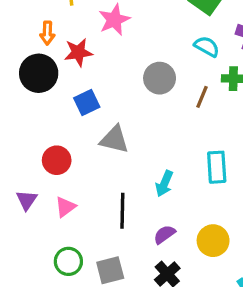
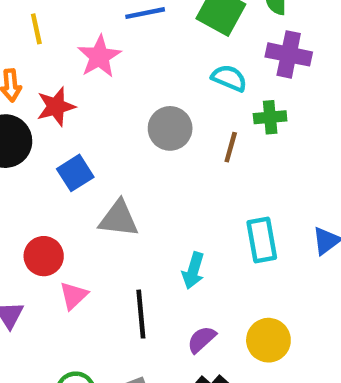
pink triangle: (65, 207) -> (74, 296), moved

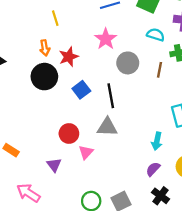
pink star: (99, 56) -> (106, 39), moved
gray triangle: (119, 219) -> (107, 127), moved
cyan arrow: (193, 271) -> (157, 141), moved
black line: (141, 314) -> (111, 96), moved

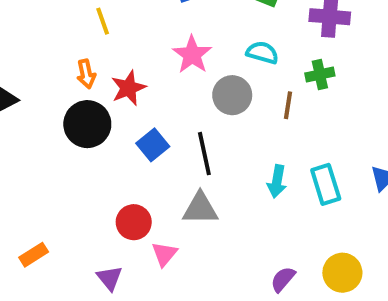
cyan semicircle: (156, 35) -> (262, 53), moved
cyan arrow: (157, 141) -> (277, 181), moved
orange rectangle: (11, 150) -> (34, 255), turned -63

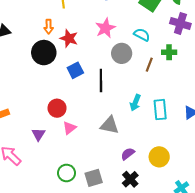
red star: (128, 88) -> (69, 38), turned 30
gray triangle: (200, 209) -> (110, 125), moved

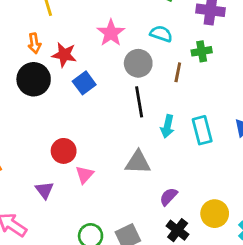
blue square: (75, 70) -> (84, 83), moved
black line: (101, 80) -> (139, 102), moved
yellow circle: (159, 157) -> (215, 214), moved

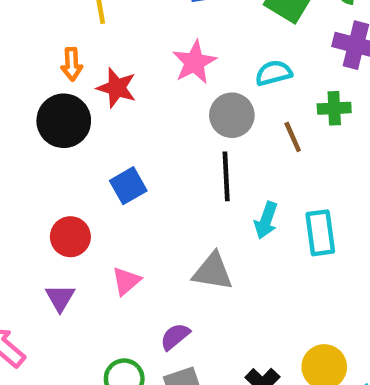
cyan semicircle: (161, 34) -> (274, 73), turned -40
brown line: (178, 72) -> (293, 137), turned -42
blue square: (84, 83) -> (128, 186), moved
red circle: (64, 151) -> (70, 237), moved
purple semicircle: (169, 197) -> (175, 337), moved

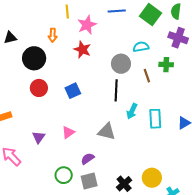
pink star: (194, 62) -> (87, 25), moved
red star: (117, 88) -> (82, 49), moved
black circle: (64, 121) -> (34, 58), moved
red circle: (70, 237) -> (39, 88), moved

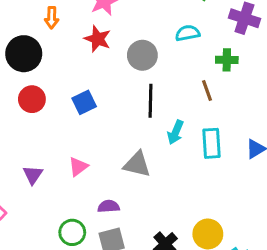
gray circle: (121, 64) -> (142, 55), moved
brown line: (147, 76) -> (207, 90), moved
purple semicircle: (88, 159) -> (109, 206), turned 32

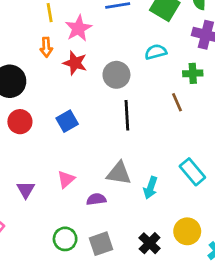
orange arrow: (52, 18) -> (46, 47), moved
cyan arrow: (175, 132) -> (151, 188), moved
cyan rectangle: (211, 143) -> (192, 172), moved, turned -32
purple semicircle: (109, 206) -> (96, 199), moved

